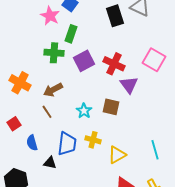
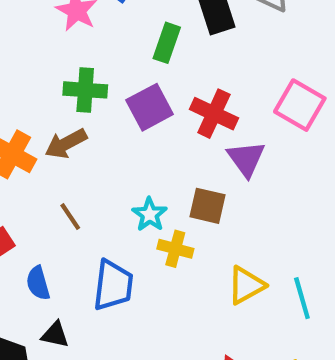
green rectangle: (71, 34) -> (167, 43), moved
brown arrow: (53, 90) -> (66, 144), moved
yellow cross: (93, 140) -> (175, 249), moved
yellow triangle: (117, 155) -> (246, 285), moved
black triangle: (50, 163) -> (55, 335), moved

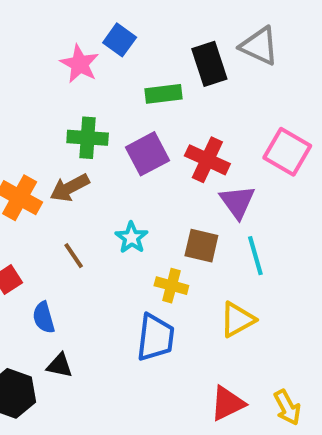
green rectangle: (167, 43) -> (163, 94), turned 64
cyan star: (150, 214) -> (132, 238), moved
blue trapezoid: (113, 285) -> (155, 337), moved
cyan line: (302, 298) -> (255, 256), moved

